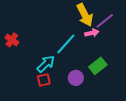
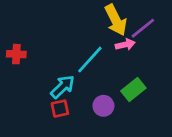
red cross: (12, 40) -> (16, 54), turned -32

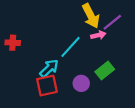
red square: (60, 109) -> (47, 86), size x1.5

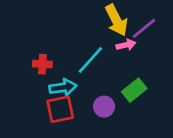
red cross: (13, 43) -> (42, 64), moved
cyan arrow: (49, 68) -> (63, 87), turned 36

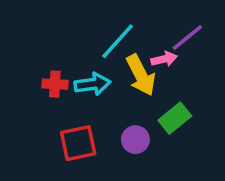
yellow arrow: (116, 20) -> (141, 75), moved
cyan line: (90, 60) -> (118, 41), moved
cyan arrow: (63, 87) -> (92, 84), moved

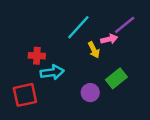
yellow arrow: (141, 75) -> (94, 50), size x0.6
cyan arrow: (92, 84) -> (52, 72), moved
red square: (78, 143) -> (25, 95), moved

